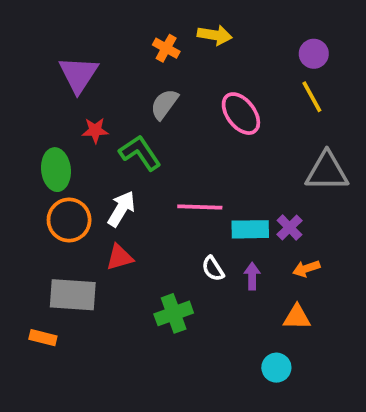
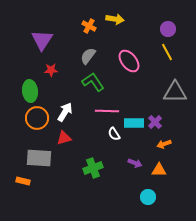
green L-shape: (140, 153) -> (93, 82), moved
white semicircle: (213, 269) -> (114, 134), moved
purple arrow: (252, 276) -> (135, 163), moved, turned 112

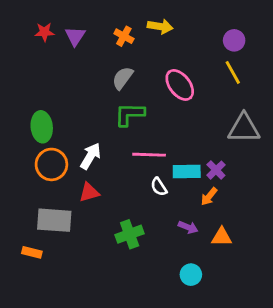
purple triangle: (42, 40) -> (75, 36), moved, size x0.7
red star: (51, 70) -> (44, 32), moved
green L-shape: (93, 82) -> (130, 114), turned -55
orange arrow: (164, 144) -> (209, 197), moved, turned -32
cyan circle: (148, 197) -> (191, 275), moved

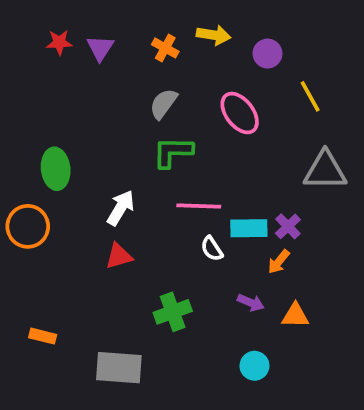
purple circle: (234, 40) -> (267, 54), moved
orange circle: (51, 164) -> (28, 226), moved
gray rectangle: (54, 220) -> (119, 368), moved

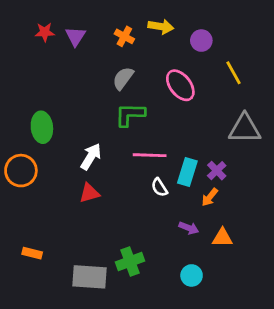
cyan rectangle: (249, 228) -> (187, 172), turned -72
green cross: (173, 312) -> (130, 261), moved

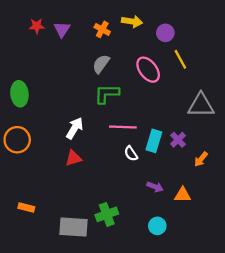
yellow line: (233, 73) -> (180, 59), moved
green ellipse: (42, 127) -> (19, 94), moved
orange arrow: (210, 197) -> (201, 159), moved

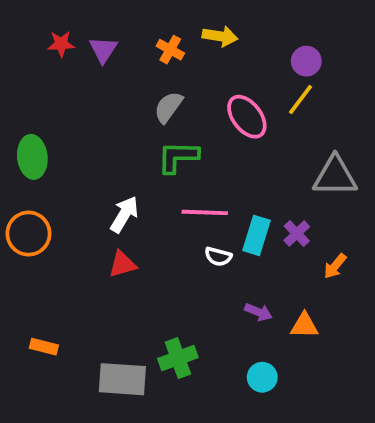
purple circle: (165, 33) -> (306, 61), moved
yellow line: (180, 59) -> (301, 99), turned 66
white semicircle: (131, 153) -> (218, 257), turned -42

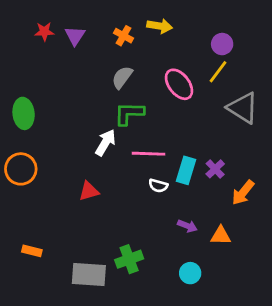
gray triangle: (335, 176) -> (243, 108), moved, turned 32
white arrow: (124, 214) -> (105, 143), moved
orange arrow: (335, 266) -> (243, 193), size x1.4

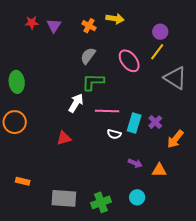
green cross: (129, 259) -> (101, 202), moved

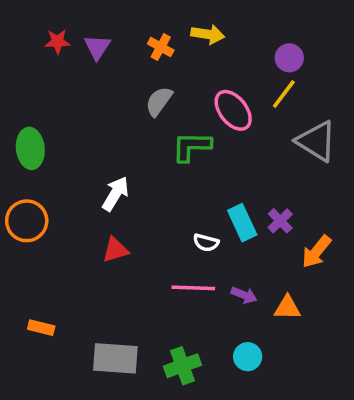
green L-shape: (93, 82) -> (191, 147), moved
white arrow: (76, 103) -> (115, 194), moved
pink line: (107, 111) -> (193, 288), moved
cyan rectangle: (134, 123) -> (242, 223), turned -42

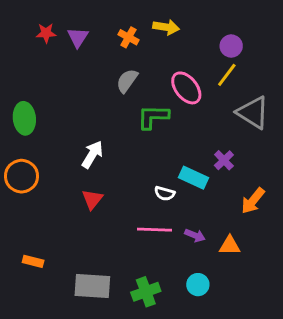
purple cross: (280, 221) -> (224, 160), moved
cyan rectangle: (242, 223) -> (194, 178), turned -40
red triangle: (115, 250) -> (92, 199), turned -35

